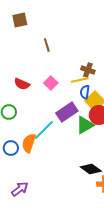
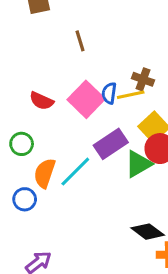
pink square: (51, 83) -> (86, 99), size x1.6
blue semicircle: (85, 92) -> (109, 93), moved
orange semicircle: (29, 143) -> (45, 173), moved

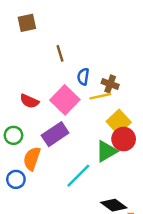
blue semicircle: (109, 93) -> (83, 77), moved
purple rectangle: (111, 144) -> (55, 134), moved
cyan line: (75, 172) -> (78, 176), moved

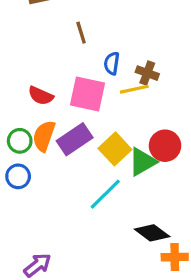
pink square: (65, 100) -> (88, 94), turned -32
yellow square: (119, 122) -> (115, 149), moved
orange semicircle: (32, 159) -> (44, 136), moved
blue circle: (16, 179) -> (18, 176), moved

